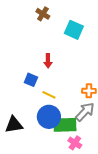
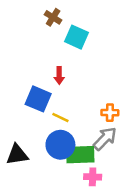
cyan square: (74, 30) -> (77, 37), moved
blue square: (31, 80) -> (38, 99), size x1.5
pink cross: (75, 143) -> (93, 177), turned -32

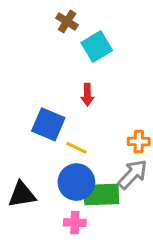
cyan square: (77, 37) -> (97, 46), turned 35
red arrow: (59, 75) -> (87, 95), moved
pink cross: (93, 177) -> (75, 223), moved

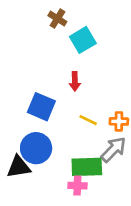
yellow line: (76, 148) -> (88, 120), moved
blue circle: (76, 182) -> (36, 148), moved
pink cross: (75, 223) -> (77, 186), moved

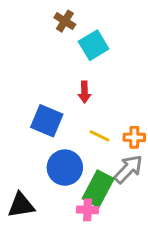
blue circle: (36, 148) -> (65, 168), moved
black triangle: (19, 167) -> (21, 205), moved
green rectangle: (87, 167) -> (98, 189), turned -60

